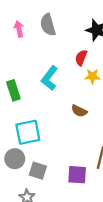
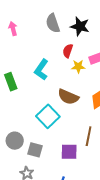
gray semicircle: (48, 25) -> (53, 23), moved
brown semicircle: (79, 111) -> (68, 97), size x1.5
cyan square: (28, 132) -> (48, 116), moved, turned -30

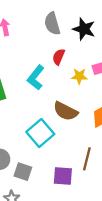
red semicircle: (68, 51) -> (59, 57), moved

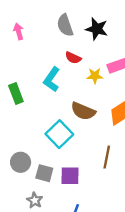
red semicircle: (59, 57) -> (73, 58), turned -84
purple square: (63, 176) -> (70, 176), moved

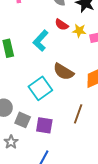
yellow star: (95, 76) -> (79, 31), moved

